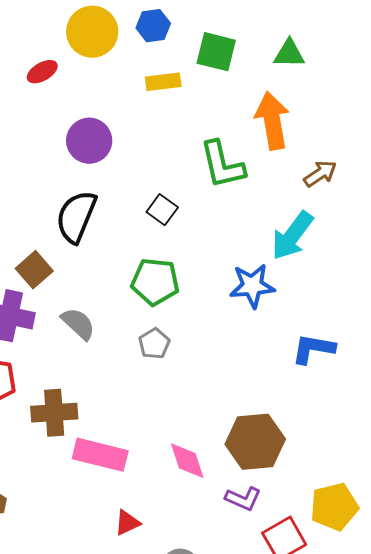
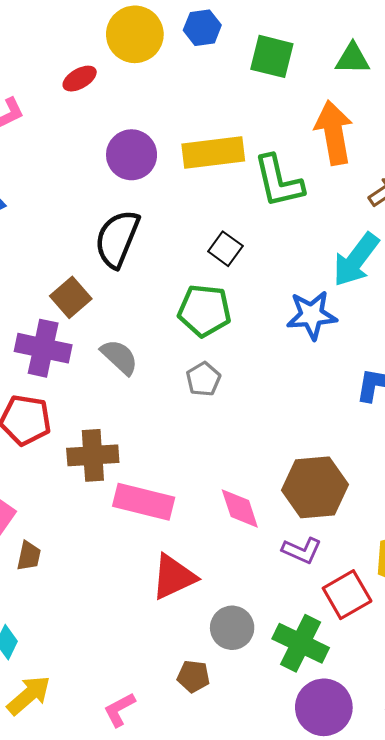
yellow rectangle: (163, 82) -> (213, 153), moved, size x1.6
black square: (162, 210) -> (225, 249), moved
red triangle: (127, 523) -> (174, 577), size x1.6

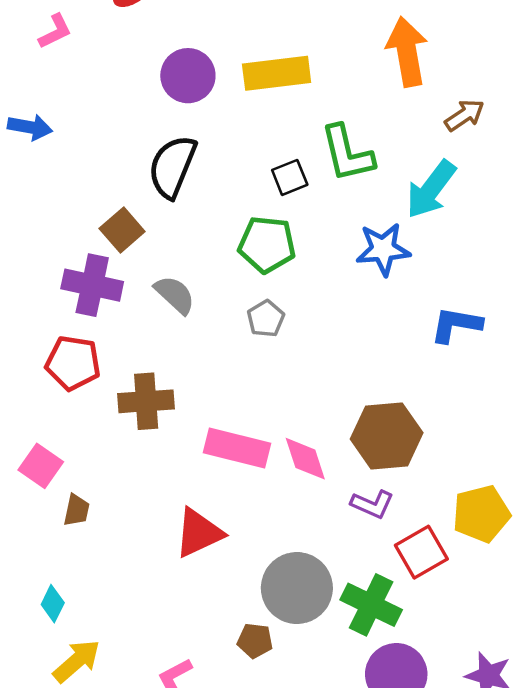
green L-shape: (279, 181) -> (347, 153), moved
black square: (225, 249) -> (290, 177), turned 32
pink rectangle: (144, 502) -> (237, 448), moved
red triangle: (174, 577) -> (199, 533), moved
gray circle: (232, 628) -> (297, 588), size x1.5

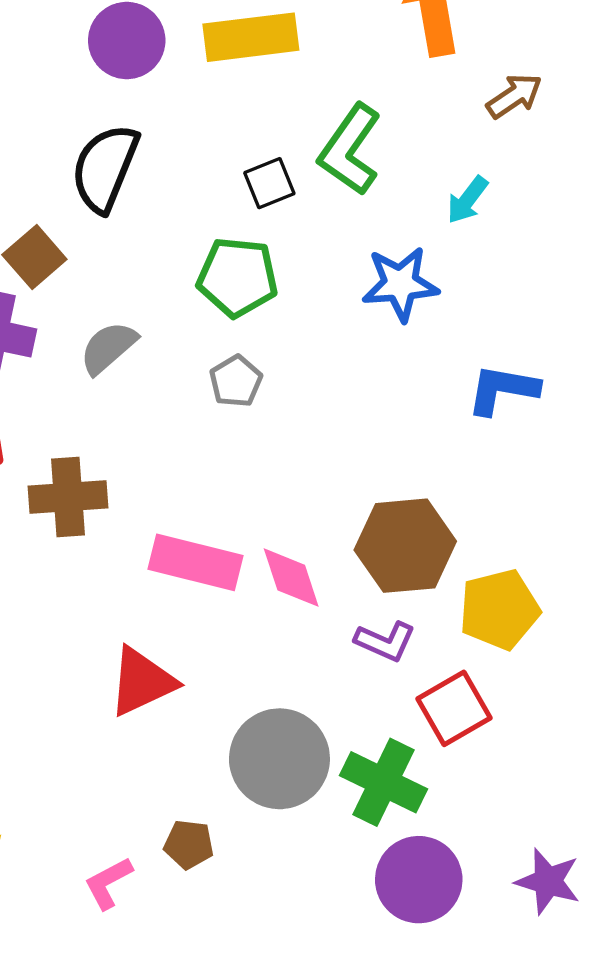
green L-shape: (347, 153) -> (350, 150), turned 48
cyan arrow: (431, 189) -> (467, 200), size x0.6
gray semicircle: (175, 295) -> (108, 348), turned -84
yellow pentagon: (481, 514) -> (499, 609), moved
brown pentagon: (255, 641) -> (189, 844), moved

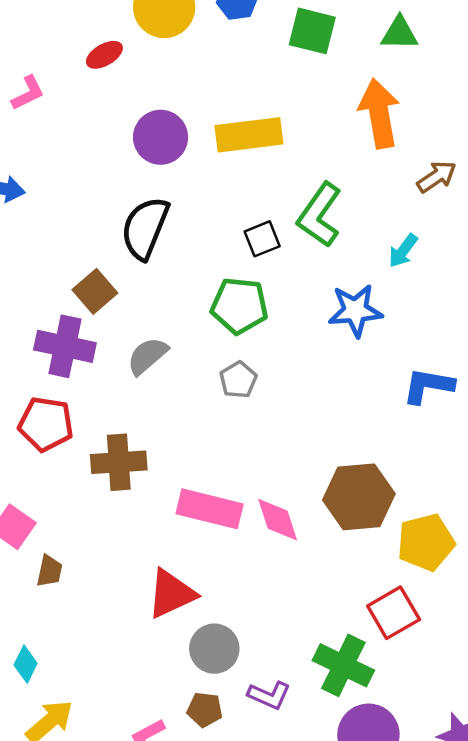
purple L-shape: (385, 641) -> (269, 695), moved
gray circle: (279, 759) -> (214, 649), moved, size x0.7

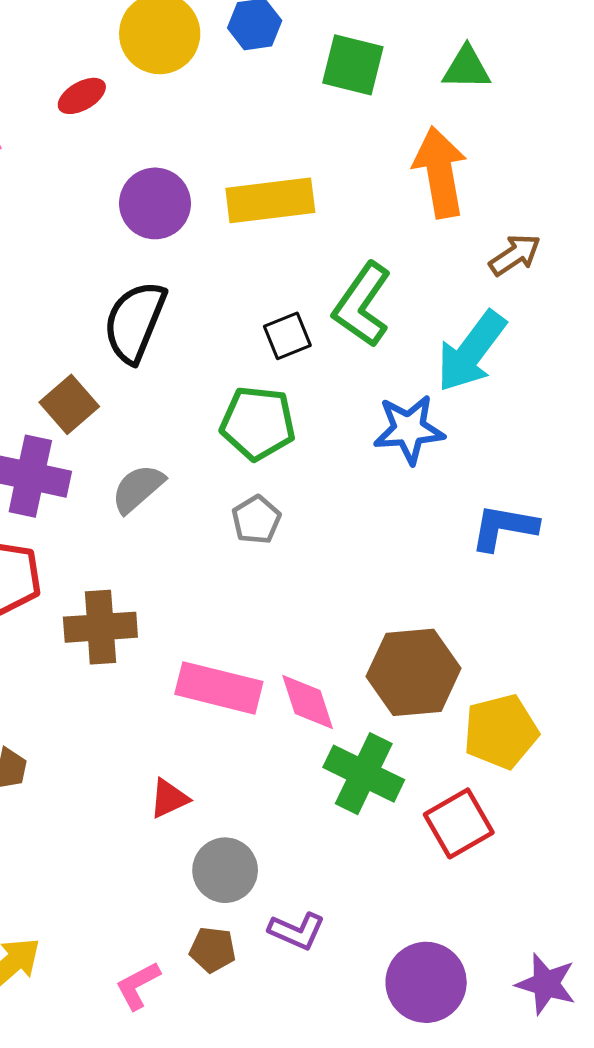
cyan arrow: (403, 251) -> (471, 351), size x1.8
red triangle: (171, 594) -> (169, 799), size x0.6
green cross: (343, 665) -> (364, 774), moved

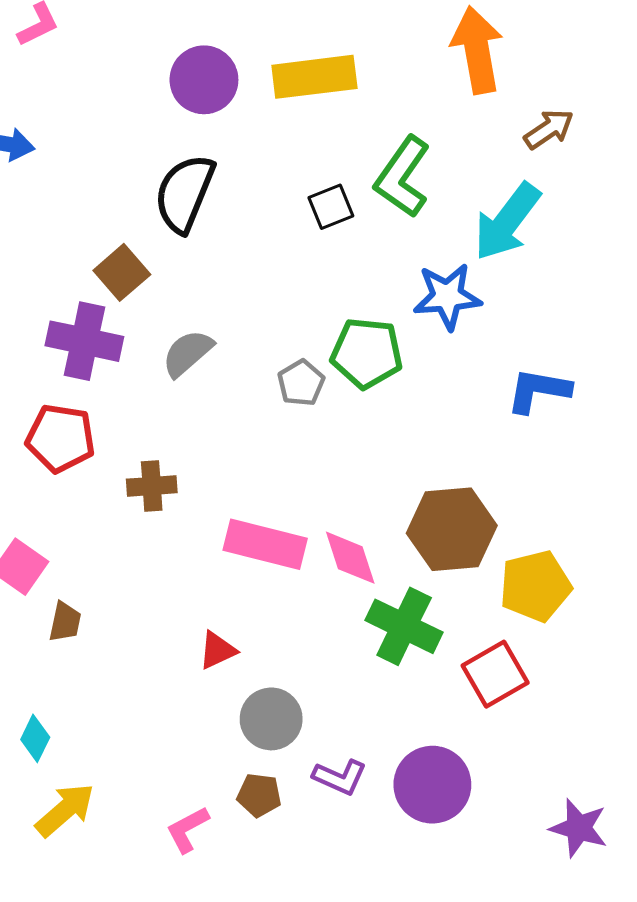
green pentagon: (258, 423) -> (367, 353), moved
brown cross: (100, 627) -> (152, 486), size x0.7
purple circle: (426, 982) -> (432, 785), moved

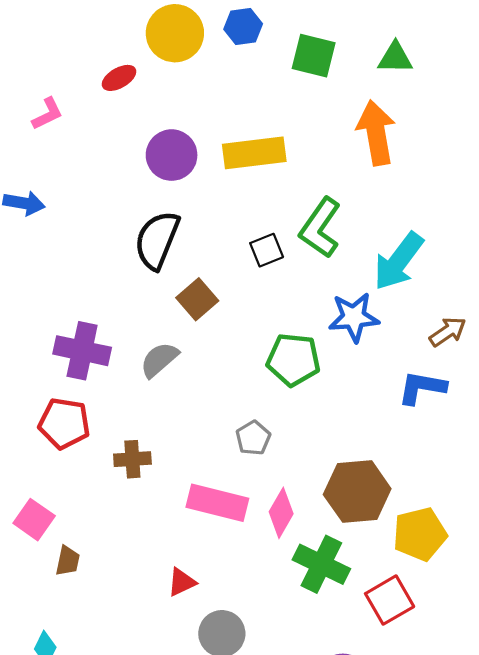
brown arrow: (549, 129) -> (448, 332), moved
brown square: (122, 272) -> (197, 299), moved
gray pentagon: (301, 383) -> (253, 438), moved
pink diamond: (350, 558) -> (281, 513), turned 48

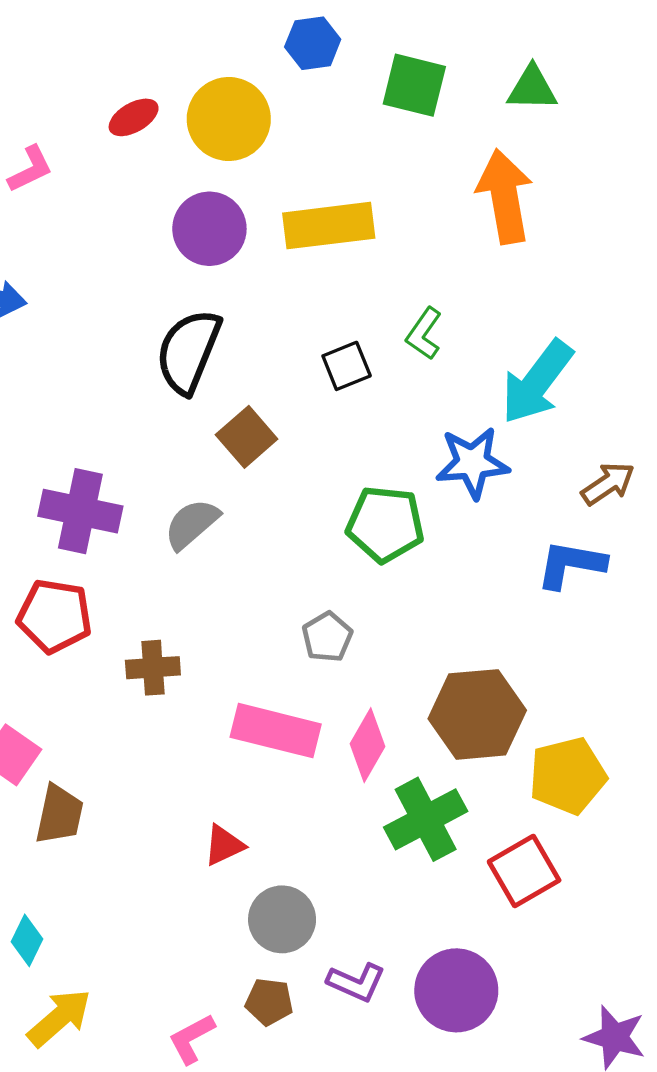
yellow circle: (175, 33) -> (229, 119), moved
green L-shape: (320, 228) -> (424, 334), size x0.6
brown trapezoid: (68, 561) -> (59, 814), size x1.4
green cross: (321, 564) -> (426, 819), turned 36

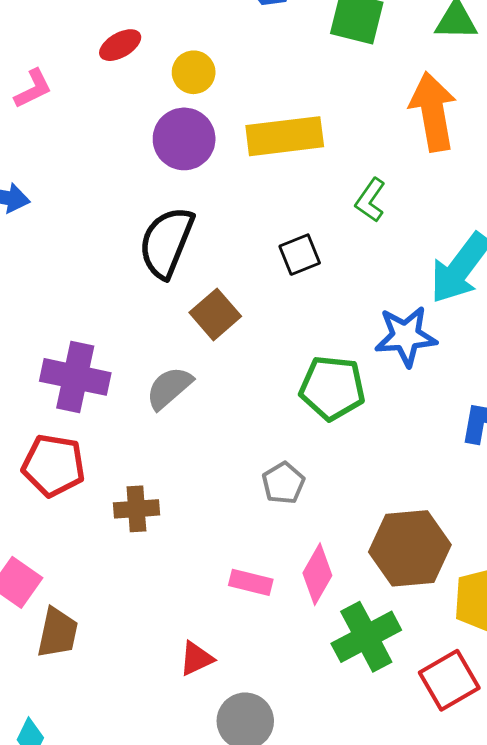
yellow circle: (229, 119) -> (194, 72), moved, size x0.6
green L-shape: (424, 334) -> (370, 200), moved
pink rectangle: (276, 731) -> (251, 582), moved, size x0.6

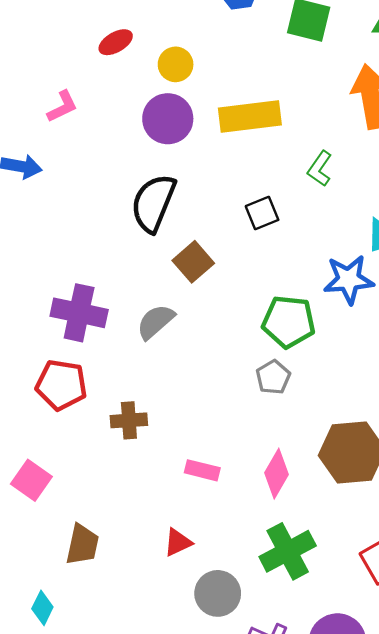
pink L-shape: (33, 89) -> (62, 107), moved
gray pentagon: (283, 483) -> (273, 377), moved
pink rectangle: (251, 582) -> (202, 470), moved
brown trapezoid: (58, 633) -> (82, 545), moved
green cross: (366, 637) -> (288, 551), moved

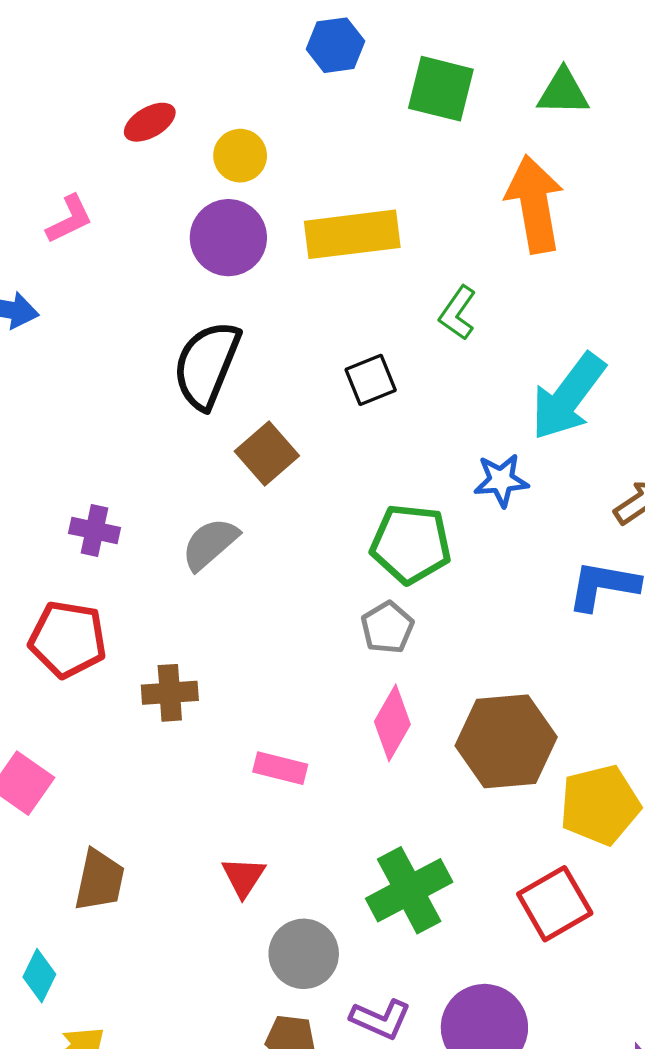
blue star: (349, 280) -> (501, 480), size x0.7
purple cross: (79, 313) -> (95, 530), size x0.6
pink diamond: (276, 474) -> (392, 723), moved
red triangle: (178, 542) -> (243, 877), turned -32

